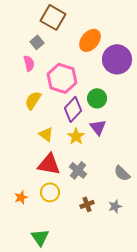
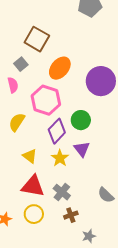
orange ellipse: (90, 40) -> (60, 68), moved
brown cross: (87, 204) -> (71, 215), moved
gray star: (115, 206) -> (89, 236), moved

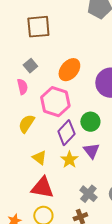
brown square: (37, 39) -> (38, 27), moved, turned -35
gray cross: (62, 192) -> (88, 194), moved

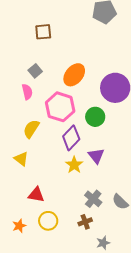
brown square: (38, 27) -> (43, 32), size x0.7
green circle: (90, 122) -> (95, 117), moved
yellow triangle: (39, 158) -> (21, 159), moved
red triangle: (42, 188) -> (36, 195), moved, size x0.7

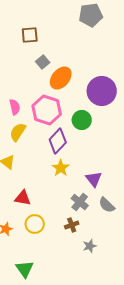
gray square: (35, 71) -> (43, 62), moved
pink semicircle: (27, 92) -> (15, 107), moved
purple triangle: (96, 156) -> (94, 179), moved

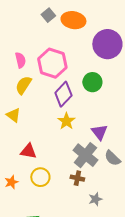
orange ellipse: (61, 78) -> (73, 20), moved, turned 60
green circle: (82, 120) -> (92, 82), moved
gray cross: (80, 202) -> (85, 155), size x1.4
brown cross: (72, 225) -> (77, 178), turned 32

